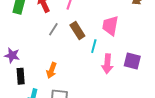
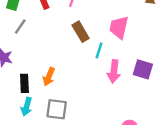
gray line: (53, 29) -> (20, 27), moved
black rectangle: (21, 76) -> (24, 83), moved

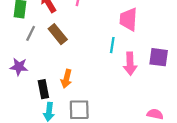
brown rectangle: (81, 32) -> (58, 34), moved

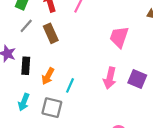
cyan line: (112, 45) -> (70, 85), moved
black rectangle: (43, 89) -> (26, 66), moved

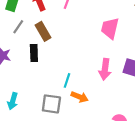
black rectangle: (26, 66) -> (34, 53), moved
orange arrow: (48, 76) -> (80, 97), moved, turned -91
cyan arrow: (24, 102) -> (13, 101), moved

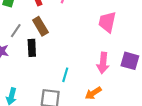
gray line: (18, 27) -> (16, 31), moved
orange arrow: (80, 97) -> (93, 93), moved, turned 126

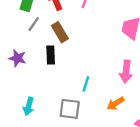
gray line: (16, 31) -> (34, 24), moved

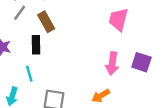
cyan line: (86, 84) -> (29, 74), moved, turned -35

